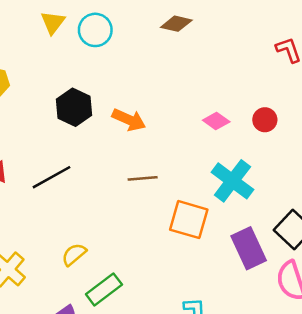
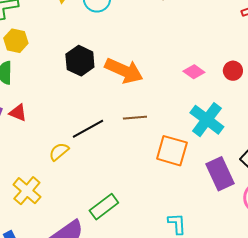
orange arrow: (129, 120) -> (124, 71), size x1.4
black line: (52, 177) -> (88, 129), moved
yellow semicircle: (74, 254) -> (59, 152), moved

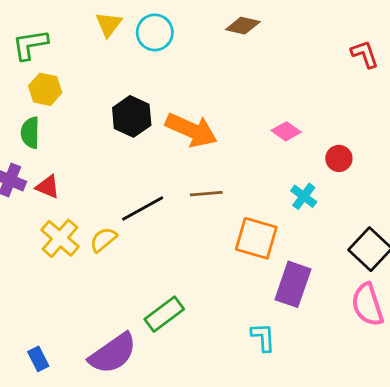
red circle: (233, 71) -> (339, 158), moved
cyan cross: (207, 120) -> (304, 196), size x0.6
purple rectangle: (220, 174) -> (293, 284), moved, turned 44
yellow cross: (27, 191) -> (60, 238), moved

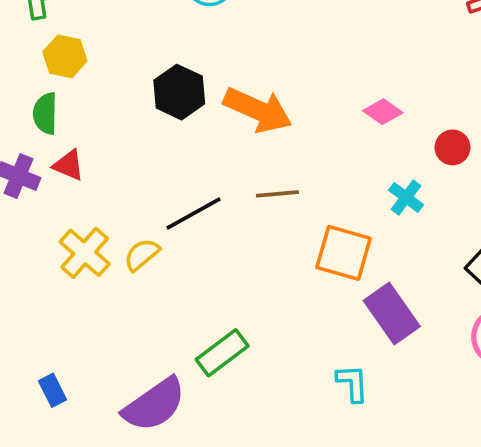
red triangle: (48, 187) -> (69, 165), moved
purple rectangle: (293, 284) -> (392, 314), turned -54
blue rectangle: (38, 359) -> (52, 390), moved

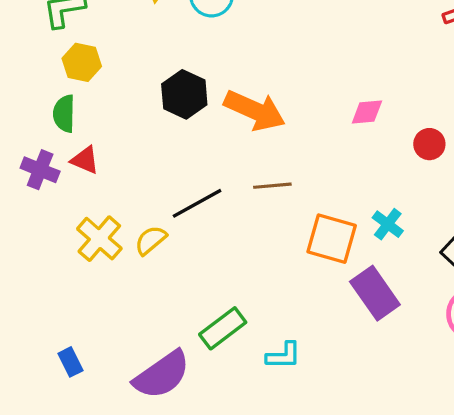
pink diamond: (383, 112) -> (367, 112), turned -40
cyan cross: (406, 197) -> (388, 224), moved
cyan L-shape: (352, 383) -> (284, 356), moved, turned 93

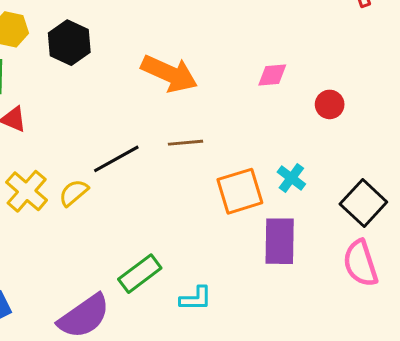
black hexagon: (184, 94) -> (69, 43), moved
orange square: (332, 239) -> (240, 191), turned -33
purple rectangle: (375, 293) -> (280, 241), turned 36

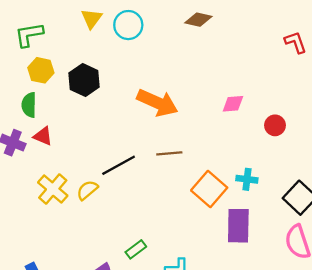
cyan cross: (291, 178) -> (247, 179), turned -30
orange square: (240, 191) -> (209, 189), turned -32
green rectangle: (140, 274) -> (136, 249), size x0.7

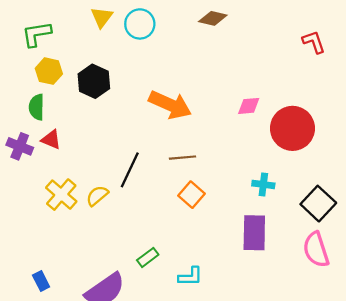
red circle: (275, 125) -> (292, 128), size x2.0
black line: (119, 165) -> (130, 170), turned -36
orange square: (209, 189) -> (191, 195), moved, size x0.7

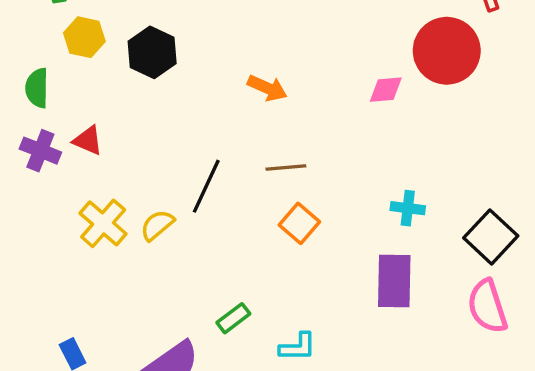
orange arrow: (170, 105) -> (267, 88), size x0.6
green semicircle: (37, 107) -> (37, 88), moved
red circle: (292, 128) -> (447, 51), moved

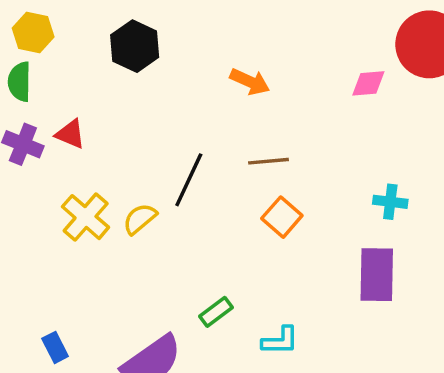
yellow hexagon: (84, 37) -> (33, 33), moved

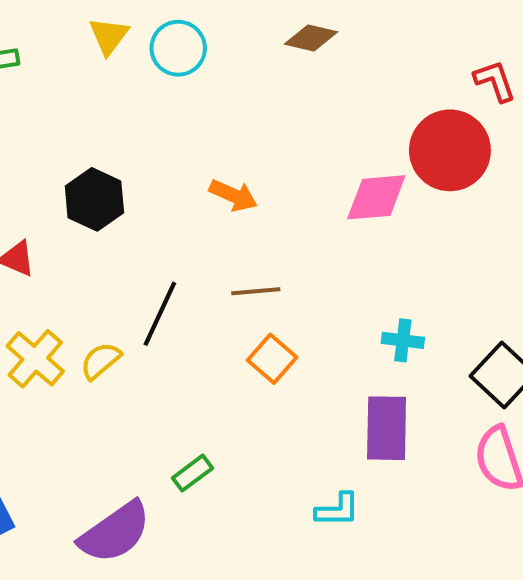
black hexagon: (135, 46) -> (94, 199), moved
pink diamond: (368, 83) -> (376, 197), size x1.5
cyan L-shape: (280, 341) -> (338, 510), moved

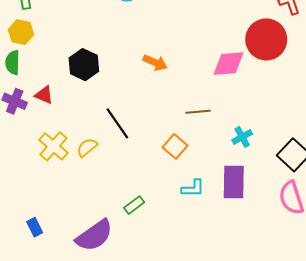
brown line: (256, 291) -> (198, 112), moved
black line: (160, 314) -> (117, 123), turned -60
cyan cross: (403, 340) -> (242, 137), turned -36
cyan L-shape: (338, 510) -> (193, 188), moved

